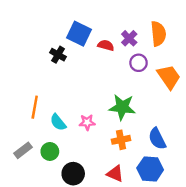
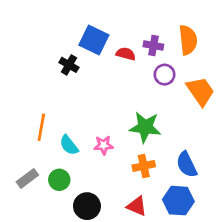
purple cross: (129, 38) -> (153, 46), turned -35

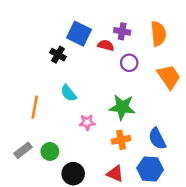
purple cross: (153, 46) -> (122, 31), moved
purple circle: (164, 75) -> (129, 63), moved
cyan semicircle: (69, 145) -> (68, 93), moved

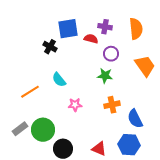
blue square: (79, 34) -> (68, 29), turned -35
orange line: (35, 107) -> (30, 92), turned 48
green star: (122, 107) -> (105, 76), moved, size x0.7
orange cross: (121, 140) -> (112, 105), moved
green circle: (50, 151) -> (43, 130), size x1.5

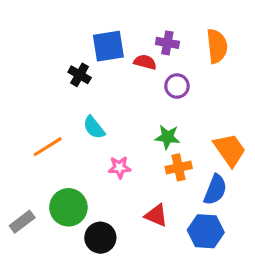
orange trapezoid: (145, 66) -> (230, 150), moved
green star: (105, 76) -> (167, 137), moved
blue semicircle: (135, 119) -> (215, 190), turned -132
gray rectangle: (20, 129) -> (22, 222), moved
red triangle: (99, 149) -> (156, 215), moved

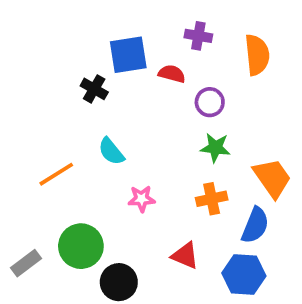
purple cross: (167, 43) -> (198, 36), moved
green star: (167, 137) -> (215, 148), moved

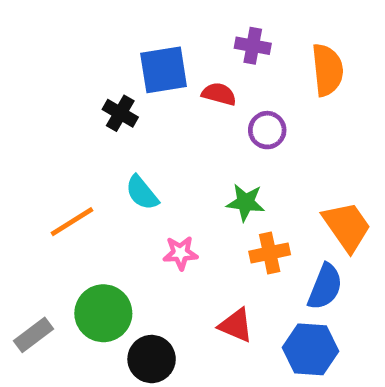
green star: (215, 148) -> (246, 202), moved

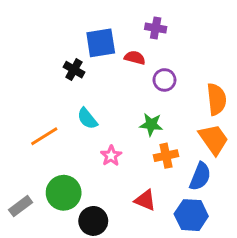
orange semicircle: (327, 70) -> (216, 99), moved
pink star: (180, 253) -> (111, 156), turned -30

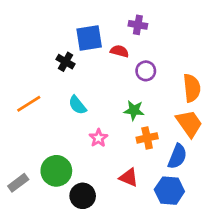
orange line: (44, 136) -> (29, 104), moved

